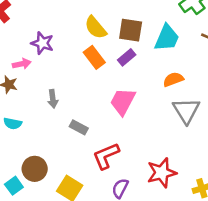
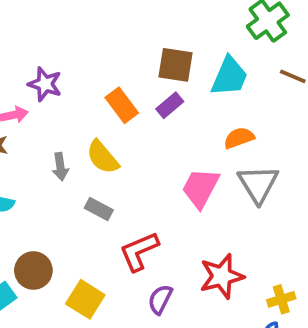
yellow semicircle: (96, 28) -> (103, 157), moved
pink trapezoid: (123, 101) -> (201, 188), moved

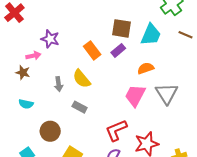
orange semicircle: (239, 138) -> (146, 68), moved
red L-shape: (139, 251) -> (116, 130), moved
brown circle: (33, 270) -> (50, 131), moved

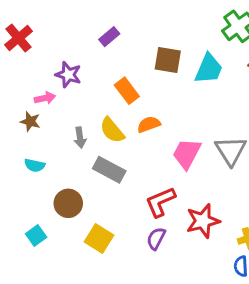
purple rectangle: (118, 50) -> (109, 37), moved
orange semicircle: (146, 68) -> (149, 124), moved
gray rectangle: (80, 107) -> (109, 170), size x1.5

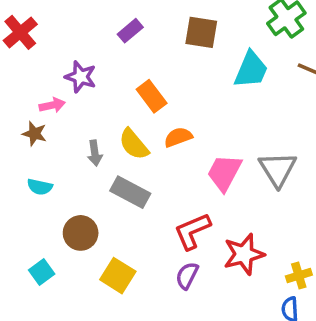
brown square: (168, 60) -> (201, 32), moved

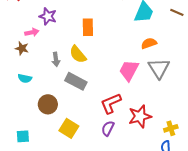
orange rectangle: (152, 96) -> (88, 27), turned 36
orange semicircle: (178, 137) -> (149, 43), moved
cyan square: (42, 272) -> (23, 136), moved, turned 32

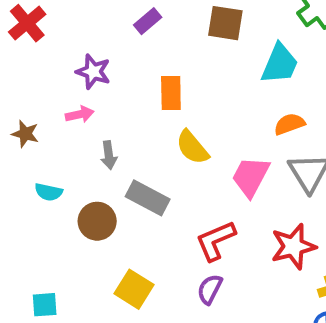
pink arrow: (32, 32) -> (80, 114), moved
brown star: (22, 48) -> (25, 134), moved
yellow semicircle: (78, 54) -> (192, 147), moved
brown circle: (48, 104) -> (97, 221), moved
red star: (140, 116) -> (293, 246), moved

